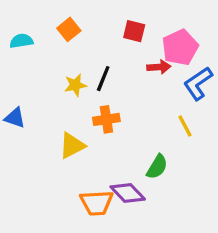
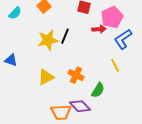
cyan semicircle: (21, 41) -> (15, 13), turned 144
yellow star: (75, 85) -> (48, 40), size x1.5
orange cross: (106, 119) -> (76, 75), moved, turned 35

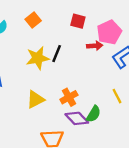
yellow line: (115, 65) -> (117, 96), moved
orange cross: (76, 75) -> (69, 97), turned 35
purple diamond: (80, 106) -> (77, 118), moved

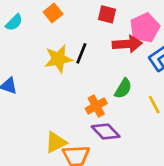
red arrow: (95, 46) -> (127, 44), size x1.5
yellow triangle: (35, 99) -> (56, 142), moved
green semicircle: (94, 114) -> (123, 88), moved

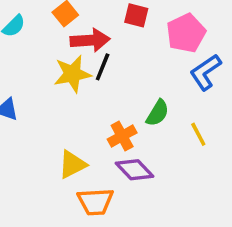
red arrow: (127, 44) -> (90, 40), moved
yellow triangle: (56, 142) -> (72, 164), moved

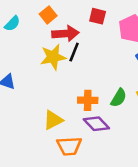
green semicircle: (158, 113) -> (119, 98), moved
orange cross: (122, 136) -> (88, 100), turned 30

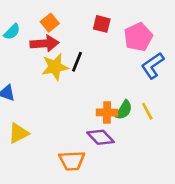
red arrow: (65, 34) -> (44, 43), moved
orange cross: (88, 100) -> (107, 112), moved
yellow triangle: (53, 120) -> (18, 133), moved

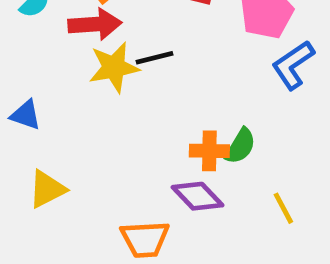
black line: (77, 62) -> (154, 58), turned 54
yellow line: (147, 111) -> (283, 208), moved

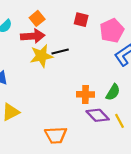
green semicircle: (240, 146) -> (113, 92), moved
purple diamond: (197, 196) -> (98, 115), moved

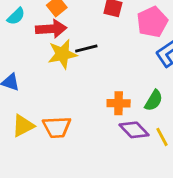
orange trapezoid: (56, 135) -> (57, 127), moved

